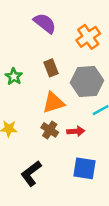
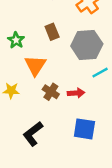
orange triangle: (53, 103) -> (35, 65), moved, turned -40

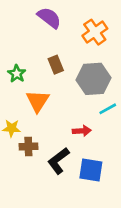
brown cross: (51, 92) -> (28, 147), moved, turned -35
black L-shape: (33, 134) -> (58, 161), moved

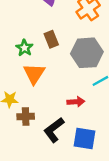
green star: (17, 74) -> (24, 48), moved

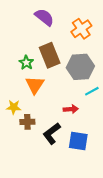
brown rectangle: (51, 39) -> (50, 55), size x1.6

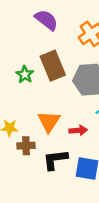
orange triangle: (35, 85) -> (49, 122), moved
black L-shape: (52, 134) -> (55, 160), turned 30

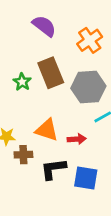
orange triangle: (49, 122) -> (47, 130), turned -45

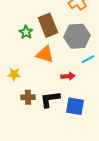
orange triangle: (47, 130) -> (45, 54), moved
brown cross: (23, 155) -> (28, 97), moved

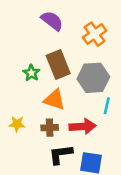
cyan line: (88, 59) -> (107, 106), turned -48
red arrow: (68, 76) -> (82, 126), size x1.5
brown cross: (28, 97) -> (50, 128), moved

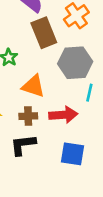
brown rectangle: (58, 64) -> (44, 33), moved
black L-shape: (61, 154) -> (23, 145), moved

